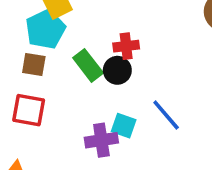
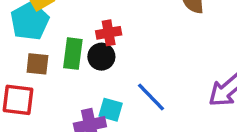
brown square: (34, 65) -> (37, 64), moved
green rectangle: (88, 65) -> (73, 54), turned 48

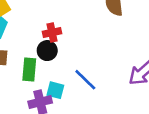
green rectangle: (73, 54) -> (29, 70), moved

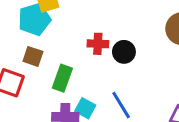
black circle: (47, 51) -> (124, 52), moved

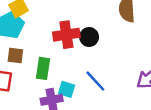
red cross: (98, 44) -> (66, 35), size x1.5

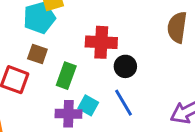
black circle: (89, 37) -> (125, 66), moved

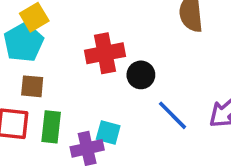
green rectangle: (66, 76) -> (51, 127), moved
blue line: (124, 103) -> (172, 115), moved

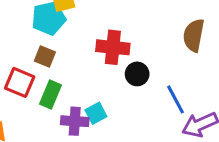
blue line: (172, 115) -> (175, 99), moved
cyan square: (108, 132) -> (96, 113), turned 30

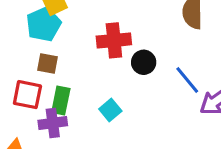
purple cross: (75, 121) -> (53, 123), moved

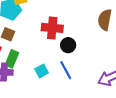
blue line: (187, 80) -> (66, 70), moved

